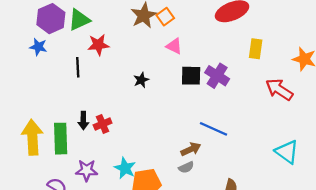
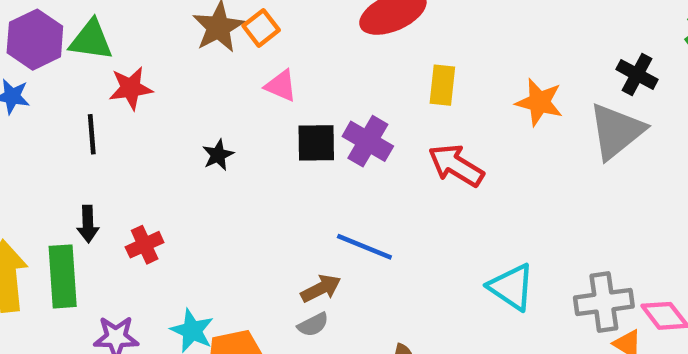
green triangle: (79, 20) -> (91, 40), turned 35
red arrow: (279, 90) -> (456, 165), moved
black arrow: (83, 121) -> (88, 224), moved

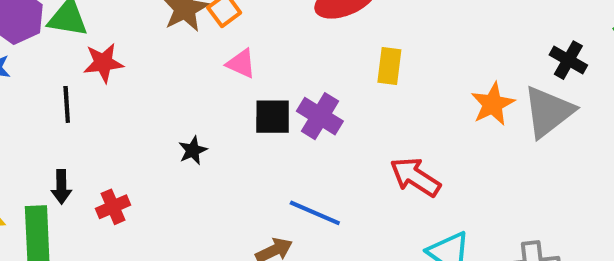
orange star: (539, 102) -> (493, 104), moved, turned 30
black star: (218, 155) -> (193, 150), moved
red arrow: (456, 165) -> (415, 177), moved

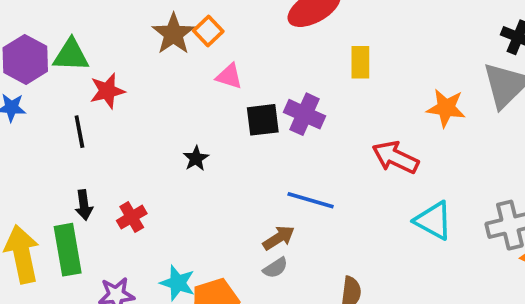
orange star: (493, 104) -> (446, 108), moved, turned -30

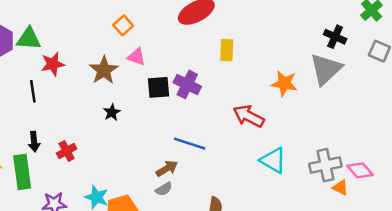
brown star: (173, 34) -> (104, 70), moved

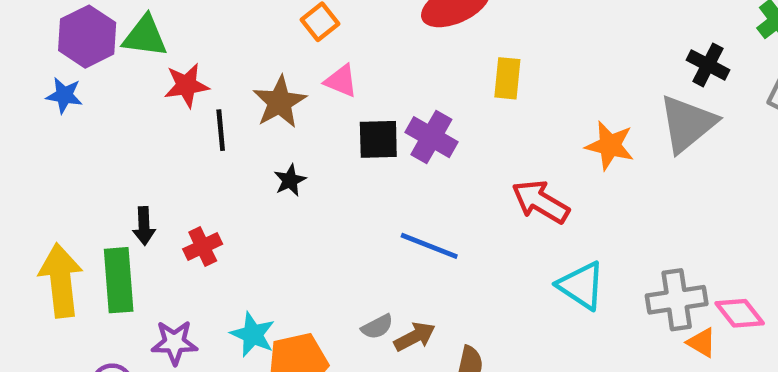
black line: (33, 91) -> (221, 130), moved
brown arrow: (167, 169) -> (415, 337), moved

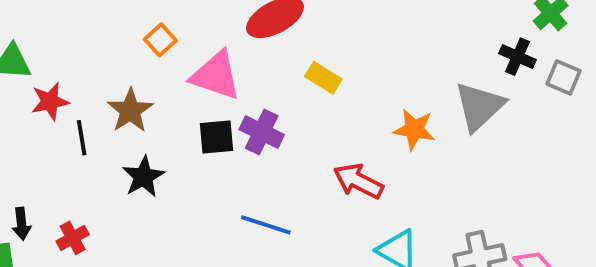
black cross: (708, 65) -> (518, 57), moved
yellow rectangle: (507, 78) -> (323, 78), turned -60
pink triangle: (341, 81) -> (216, 75), moved, size x1.8
black star: (290, 180) -> (143, 177), size x1.5

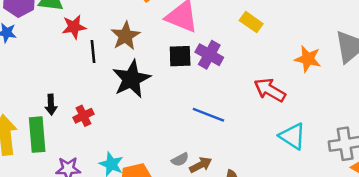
black star: (143, 177) -> (131, 79), size x1.4

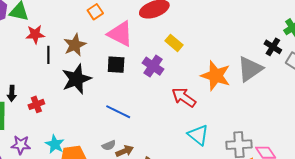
purple cross: (209, 55) -> (153, 66), moved
orange star: (308, 59) -> (216, 76), size x1.4
blue line: (208, 115) -> (118, 112), moved

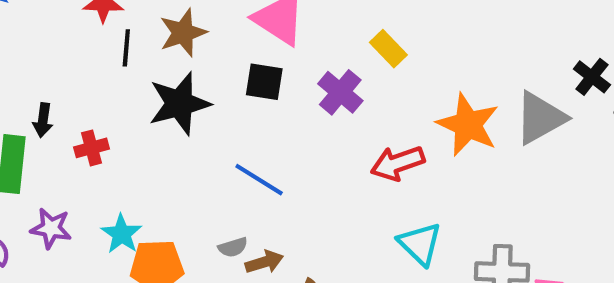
red arrow: (184, 97) -> (398, 163), turned -60

